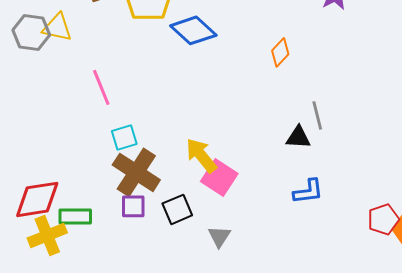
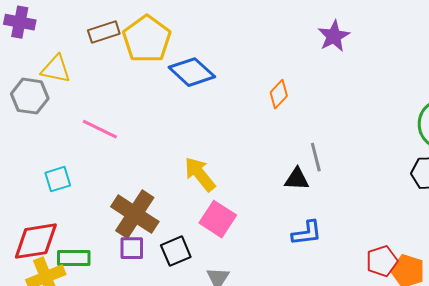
gray hexagon: (31, 32) -> (30, 96), moved
pink line: (101, 87) -> (100, 129), turned -42
cyan square: (124, 137) -> (58, 179), moved
yellow arrow: (201, 155) -> (200, 174), moved

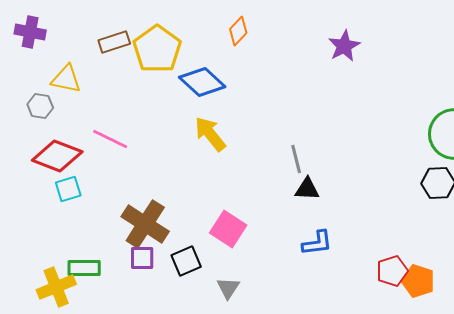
orange diamond: (279, 94) -> (238, 31), moved
gray hexagon: (30, 96) -> (40, 106), size x0.7
gray line: (316, 157) -> (296, 159), moved
yellow arrow: (200, 174) -> (210, 134), moved
red diamond: (36, 241) -> (57, 156), moved, turned 30

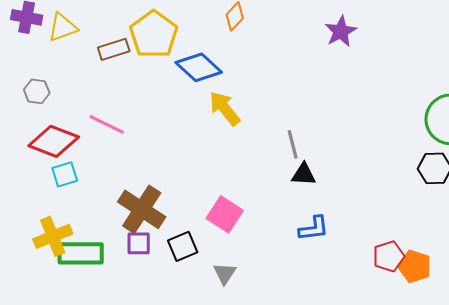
brown rectangle: (114, 42) -> (114, 49), moved
yellow triangle: (66, 79) -> (63, 27), moved, turned -32
yellow arrow: (210, 134) -> (225, 108), moved
green rectangle: (84, 268) -> (81, 253), size x1.4
yellow cross: (56, 287) -> (53, 236), moved

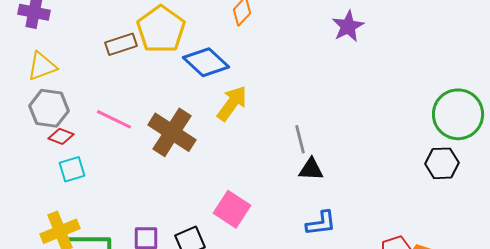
yellow triangle: (63, 27) -> (42, 66), moved
gray hexagon: (37, 91) -> (49, 108), moved, size x1.5
yellow arrow: (225, 108) -> (232, 103), turned 75
red diamond: (54, 141) -> (61, 136), size x0.5
brown cross: (142, 209) -> (172, 132), moved

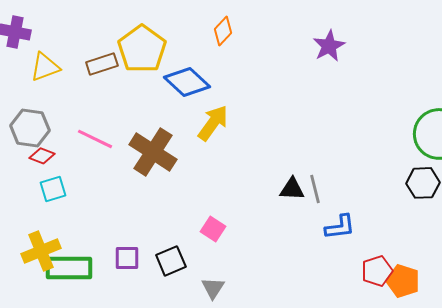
yellow triangle: (42, 66) -> (45, 67), moved
gray line: (300, 139) -> (315, 189), moved
pink square: (232, 209) -> (213, 229), size x0.7
blue L-shape: (321, 223) -> (340, 227), moved

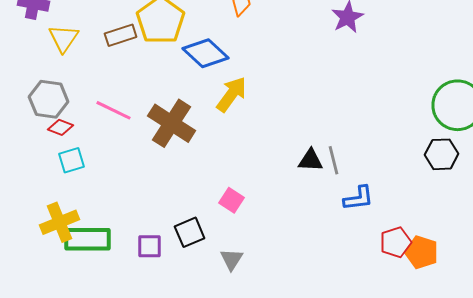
yellow triangle: (45, 67) -> (64, 38), turned -36
purple square: (127, 258) -> (150, 246), moved

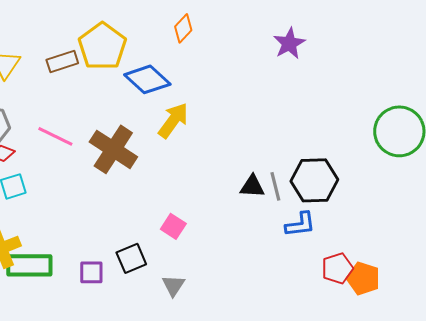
black hexagon: (442, 154) -> (314, 180), moved, size x1.4

